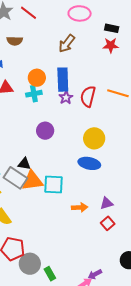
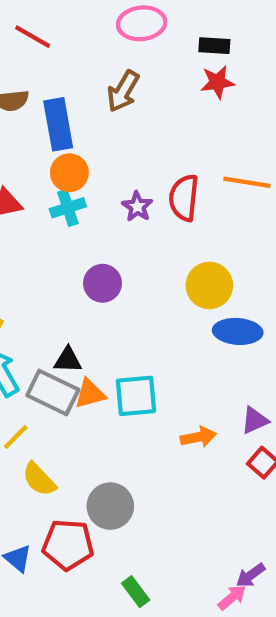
blue rectangle: (63, 80) -> (58, 124), moved
blue ellipse: (89, 163) -> (238, 331), moved
orange triangle: (32, 181) -> (90, 394), size x0.7
gray circle: (30, 264) -> (110, 506), moved
green rectangle: (50, 274) -> (136, 592), moved

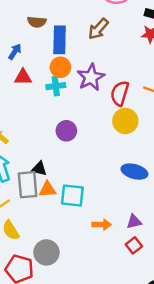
purple star: (137, 207) -> (91, 77), moved, size x1.6
yellow circle: (209, 285) -> (125, 121), moved
gray rectangle: (53, 393) -> (28, 185), turned 48

